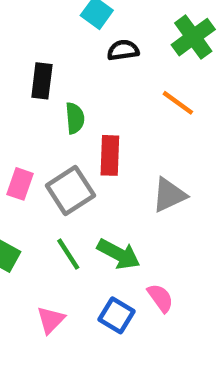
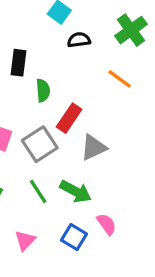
red rectangle: (110, 155) -> (69, 118), turned 32
gray triangle: (169, 195) -> (94, 147), moved

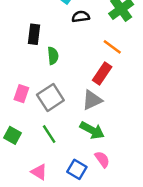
red rectangle: (69, 118) -> (102, 73), moved
green arrow: (76, 191) -> (92, 130), moved
pink triangle: (25, 240) -> (39, 172), turned -42

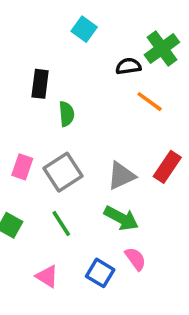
black semicircle: (81, 17) -> (128, 66), moved
red rectangle: (102, 73) -> (167, 167), moved

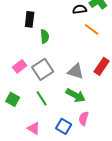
pink rectangle: (22, 167) -> (20, 66), turned 32
gray triangle: (121, 176) -> (76, 71), turned 42
pink semicircle: (135, 259) -> (84, 118), turned -128

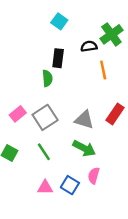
black rectangle: (30, 19) -> (58, 58), moved
orange line: (92, 29) -> (103, 70), turned 42
pink triangle: (34, 128) -> (45, 187), moved, turned -32

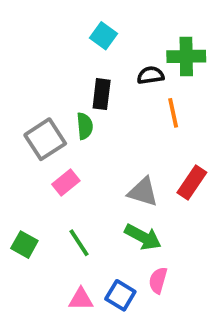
green cross: (111, 34) -> (186, 56), turned 35
pink rectangle: (18, 114) -> (66, 182), moved
gray square: (45, 117) -> (45, 139), moved

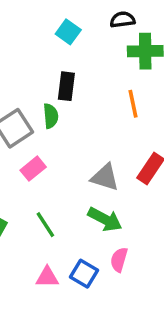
black semicircle: (150, 75) -> (122, 20), moved

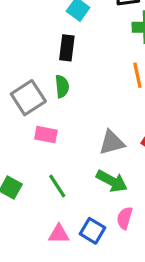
black rectangle: (66, 86) -> (67, 48), moved
pink rectangle: (33, 169) -> (46, 135), turned 50
gray triangle: (105, 177) -> (112, 143), turned -32

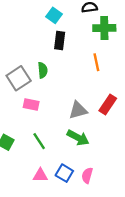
black rectangle: (67, 48) -> (60, 40), moved
pink semicircle: (125, 218) -> (87, 175), moved

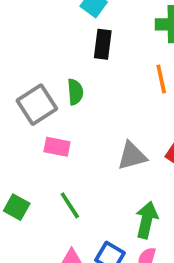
green arrow: (78, 138) -> (147, 220), moved, turned -105

